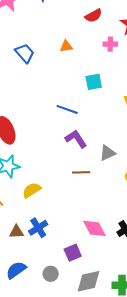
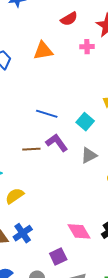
orange triangle: (66, 46) -> (43, 51), size x1.5
cyan square: (94, 82) -> (85, 122), moved, turned -36
brown line: (81, 172) -> (31, 149), moved

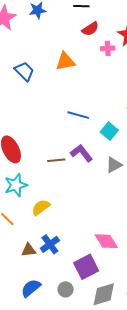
pink cross: (87, 47) -> (108, 48), moved
blue line: (47, 114) -> (78, 115), moved
purple square: (58, 256) -> (86, 267), size x1.4

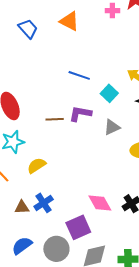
orange triangle: (65, 61) -> (69, 21), turned 35
purple L-shape: (81, 153) -> (80, 114), turned -45
gray circle: (66, 289) -> (56, 249), size x1.6

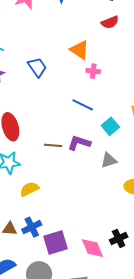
pink cross: (112, 11) -> (93, 71), moved
blue trapezoid: (28, 29) -> (37, 67), moved
pink diamond: (100, 203) -> (92, 248), moved
purple square: (78, 227) -> (56, 242), moved

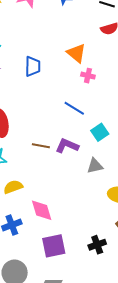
blue trapezoid: (37, 67) -> (33, 66), turned 30
purple square: (56, 242) -> (54, 246), moved
pink diamond: (92, 248) -> (42, 210), moved

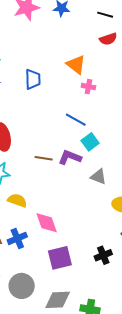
cyan square: (100, 132) -> (90, 142), moved
gray triangle: (95, 166) -> (98, 177), turned 36
yellow semicircle: (13, 187) -> (17, 200), turned 42

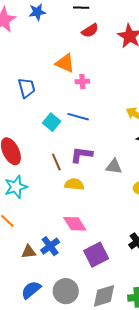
cyan square: (90, 142) -> (52, 122), moved
brown line: (44, 158) -> (56, 162), turned 72
yellow semicircle: (17, 200) -> (74, 184), moved

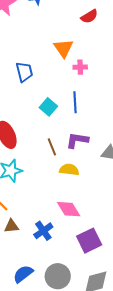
orange triangle: (65, 63) -> (63, 48), turned 30
blue line: (78, 117) -> (75, 102), turned 70
brown triangle: (29, 252) -> (11, 226), moved

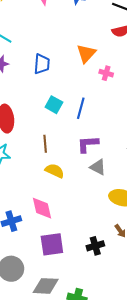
pink cross: (80, 67) -> (106, 73), moved
cyan square: (48, 107) -> (54, 105), turned -30
purple L-shape: (77, 140) -> (88, 144), moved, turned -30

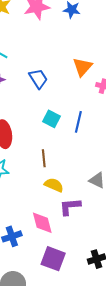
blue trapezoid: (42, 64) -> (38, 79), turned -35
purple L-shape: (88, 144) -> (70, 207), moved
purple square: (52, 244) -> (53, 259), turned 30

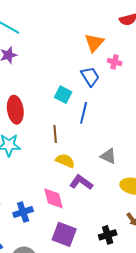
blue trapezoid: (38, 79) -> (90, 76), moved
blue line: (78, 122) -> (84, 113), moved
purple L-shape: (70, 207) -> (81, 182), turned 40

